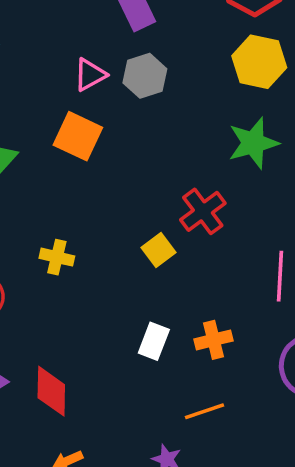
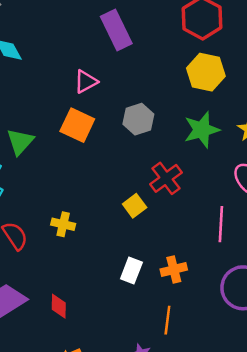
gray hexagon: (145, 76) -> (138, 119), moved
yellow cross: (57, 257) -> (63, 224), moved
red diamond: (51, 391) -> (59, 306), size x0.7
orange line: (204, 411) -> (167, 320), turned -64

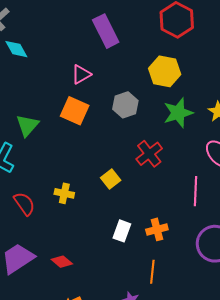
yellow hexagon: (206, 72) -> (165, 71), moved
yellow square: (135, 206) -> (111, 179), moved
red diamond: (59, 306) -> (62, 262), turned -50

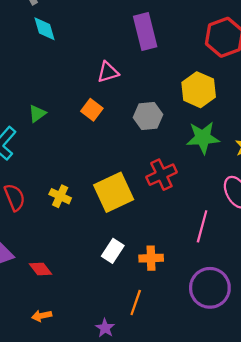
orange square: (75, 111) -> (92, 110), size x0.7
green triangle: (27, 125) -> (37, 114), size x0.7
yellow square: (111, 179) -> (114, 192), size x1.8

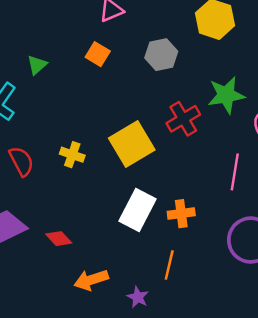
green star: (203, 138) -> (226, 95), moved
white rectangle: (113, 251) -> (138, 210), size x1.5
orange arrow: (42, 316) -> (91, 280), moved, size x1.5

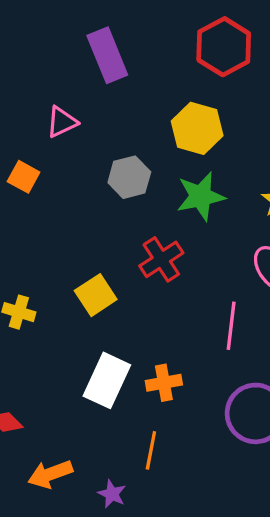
orange square: (98, 54) -> (24, 177), moved
green star: (226, 95) -> (201, 196), moved
yellow square: (132, 144) -> (96, 295), size x0.7

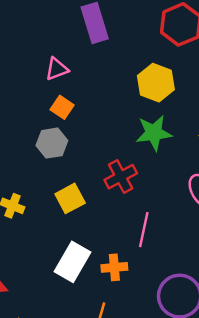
orange square: (24, 177) -> (62, 107), moved
gray hexagon: (129, 177) -> (52, 143), moved
pink line: (231, 326) -> (144, 230), moved

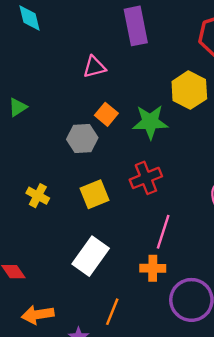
orange square: (62, 107) -> (106, 114), moved
green star: (154, 133) -> (150, 122), moved
orange cross: (114, 267) -> (153, 268), moved

